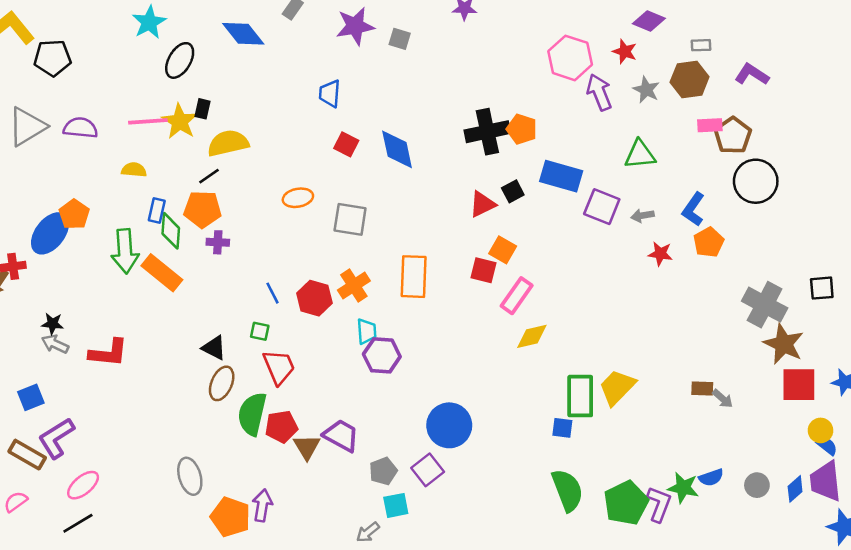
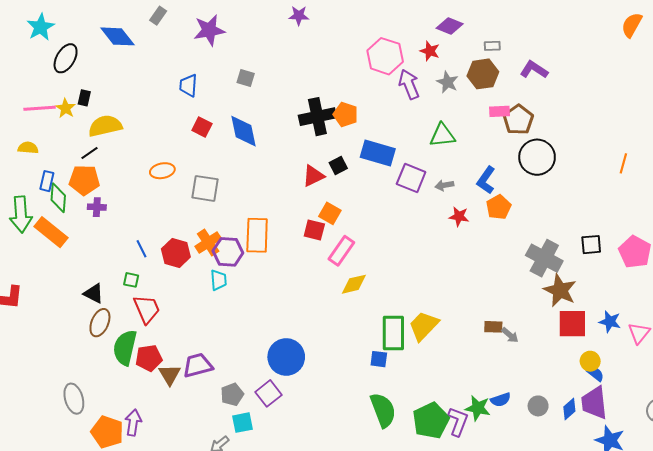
gray square: (400, 39) -> (246, 78), moved
yellow star: (180, 121) -> (66, 108), size x0.7
purple hexagon: (382, 355) -> (228, 252), moved
purple trapezoid: (341, 436) -> (198, 365), turned -44

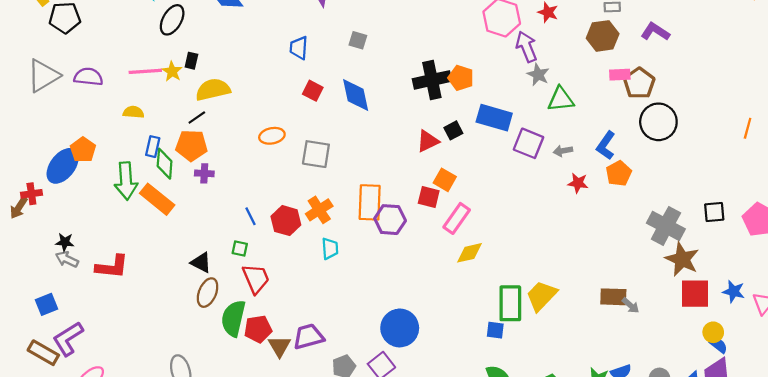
gray star: (448, 82) -> (538, 75), moved
purple hexagon: (228, 252) -> (390, 220), moved
brown rectangle: (493, 327) -> (613, 297), size x1.4

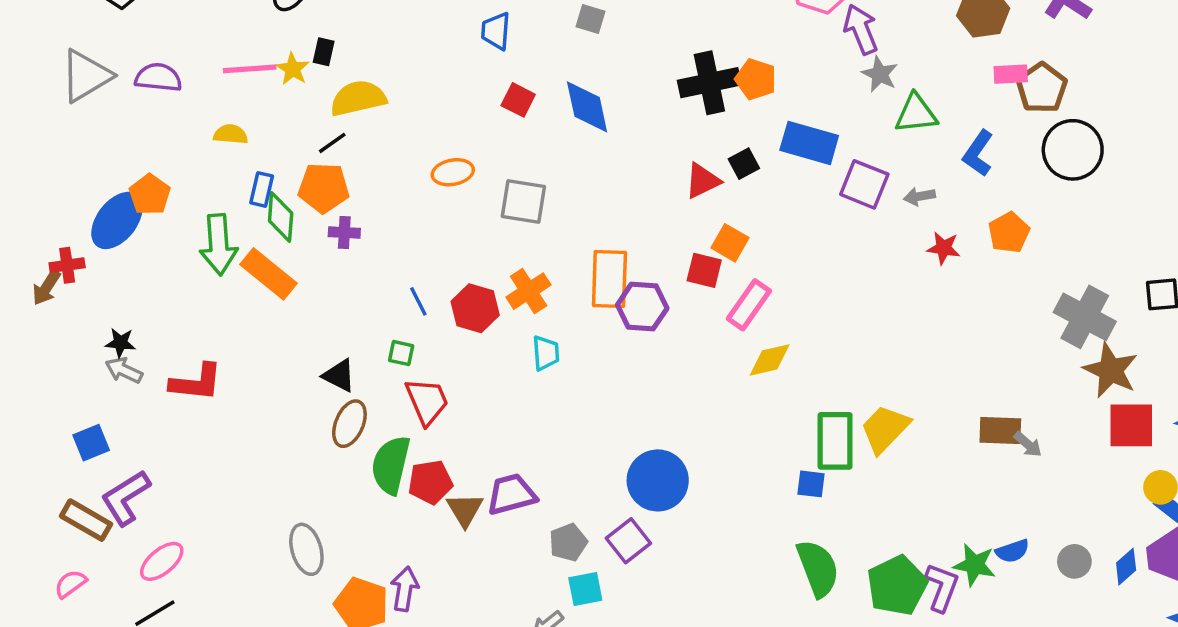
blue L-shape: (606, 145) -> (978, 153), moved

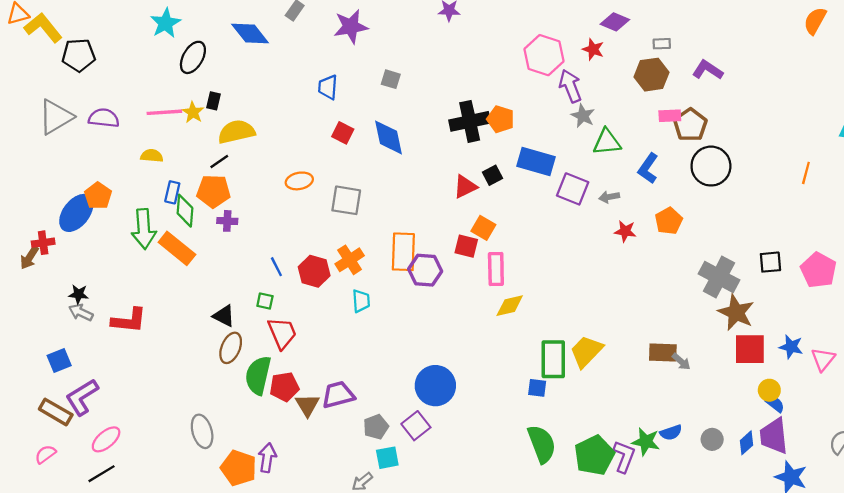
pink rectangle: (749, 305) -> (496, 269), turned -36

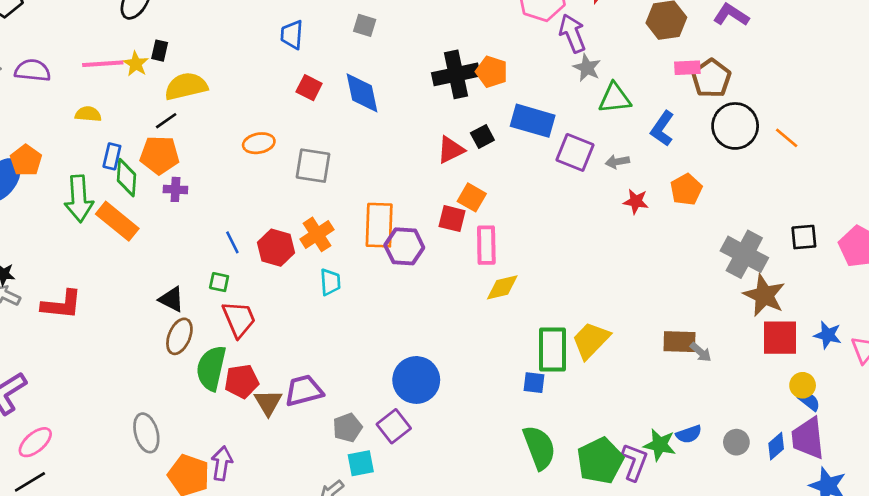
orange line: (806, 173) -> (787, 138), moved, turned -65

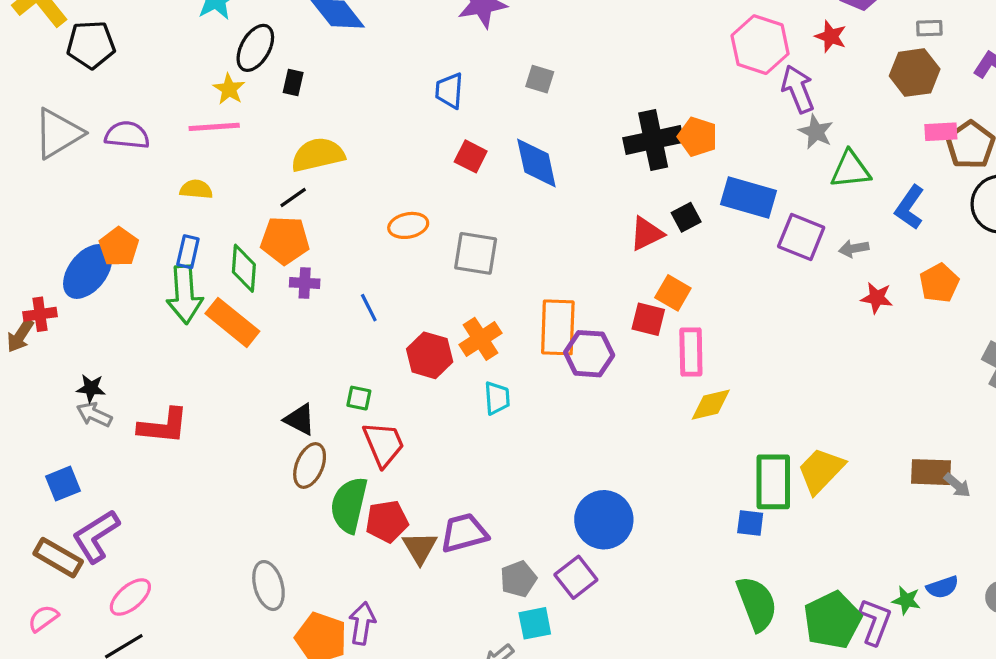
black rectangle: (160, 51) -> (293, 82), moved
yellow star: (136, 64) -> (229, 89), moved
blue rectangle: (112, 156) -> (188, 252), moved
blue line: (232, 242) -> (369, 308), moved
green star: (660, 445) -> (906, 600), size x0.7

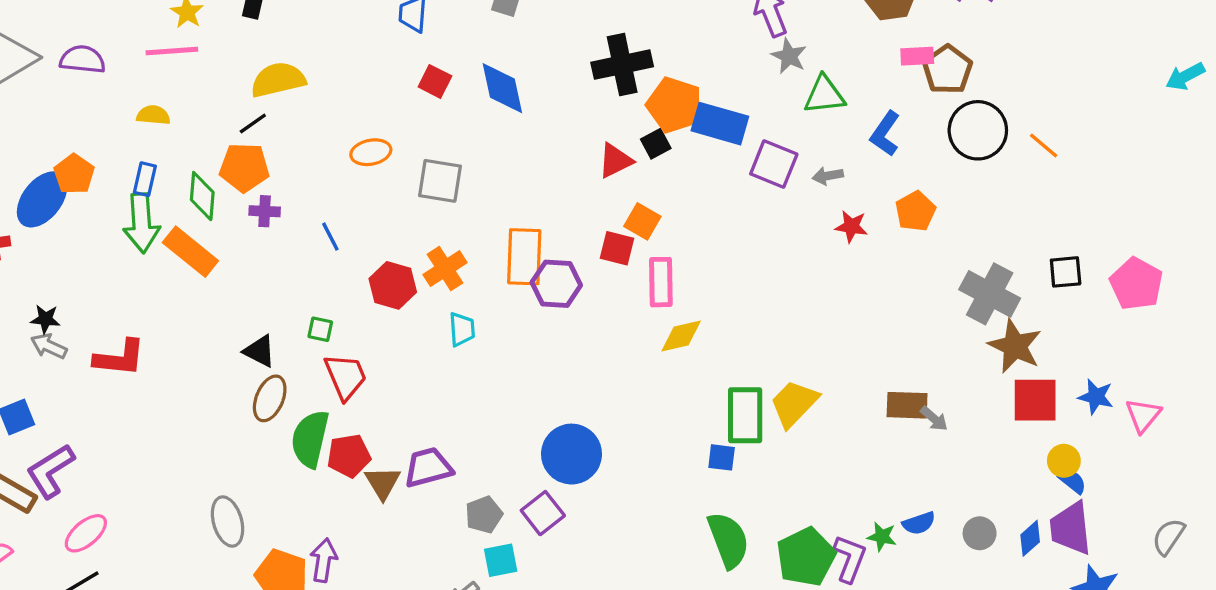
orange pentagon: (698, 137) -> (674, 105), moved, size x1.4

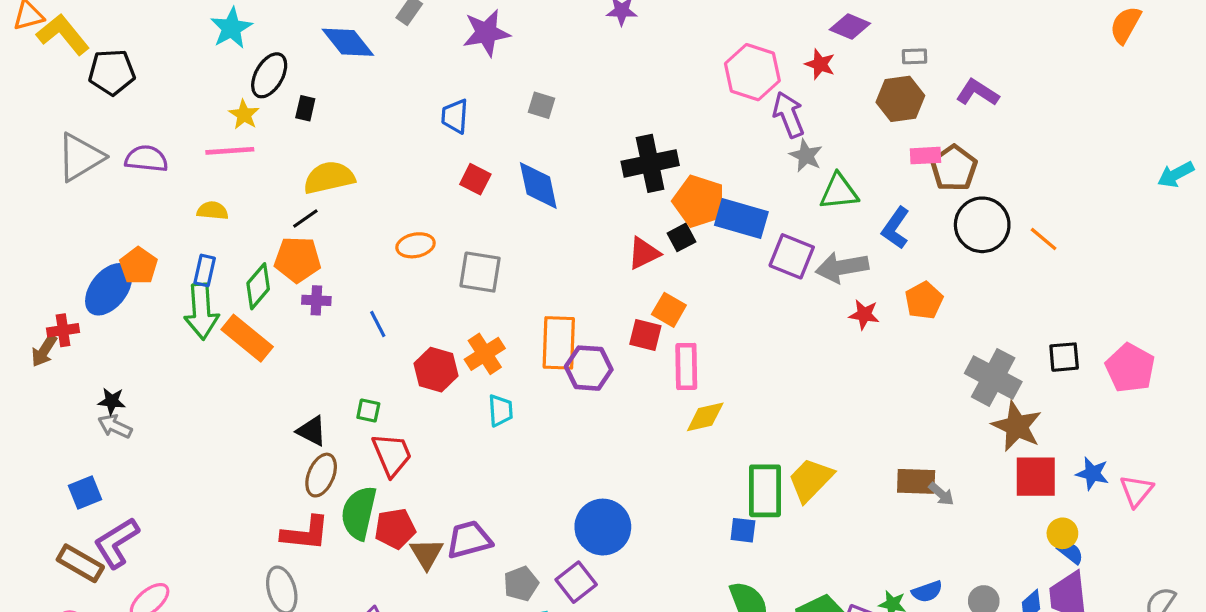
gray arrow: (828, 176) -> (842, 267), size x1.8
green diamond: (202, 196) -> (258, 286), turned 36
red L-shape: (120, 358) -> (305, 533), moved

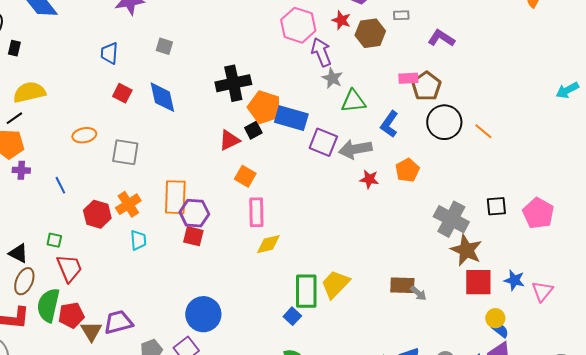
brown hexagon: (900, 99) -> (370, 33), moved
red square: (645, 335) -> (193, 236), moved
blue square: (743, 530) -> (292, 316), turned 36

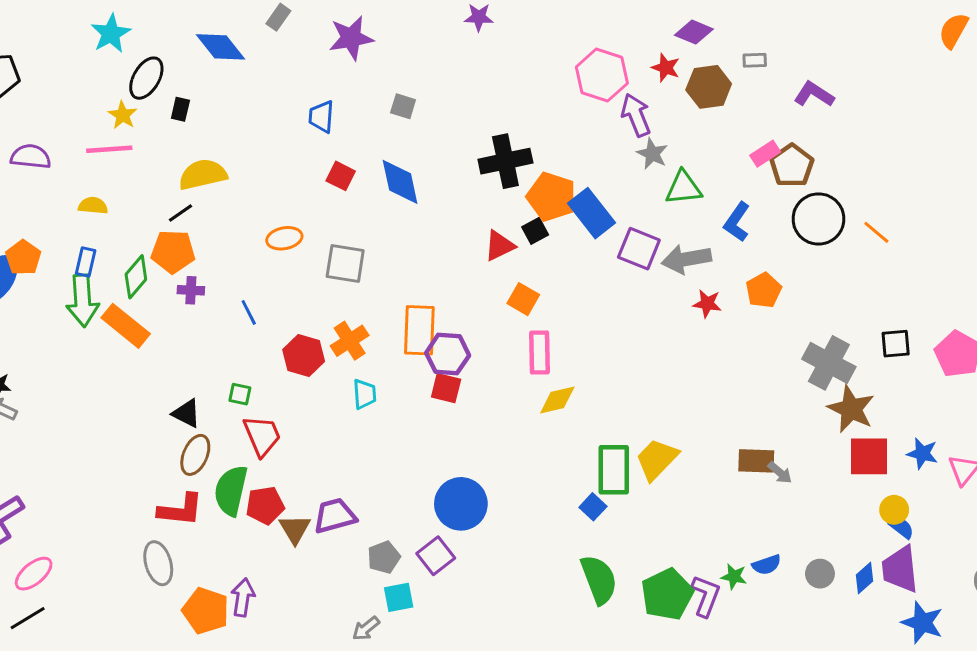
pink rectangle: (408, 78) -> (765, 154), turned -30
blue rectangle: (291, 118) -> (591, 213), turned 36

